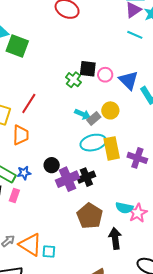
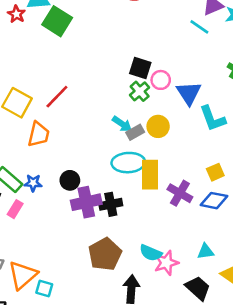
cyan line: (135, 35) -> (199, 27), moved
green cross: (73, 80) -> (140, 91), moved
orange triangle: (30, 245) -> (23, 275), turned 35

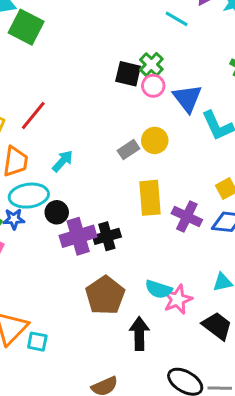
cyan line: (199, 27) -> (177, 19), moved
green cross: (140, 91) -> (151, 64), moved
cyan arrow: (122, 124) -> (63, 161), moved, turned -78
cyan ellipse: (128, 163) -> (29, 196), moved

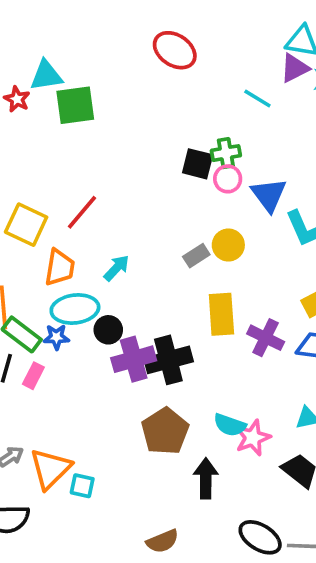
green square: (26, 27) -> (75, 105), turned -36
green cross: (151, 64) -> (226, 153), turned 35
black cross: (107, 236) -> (168, 360), size x1.4

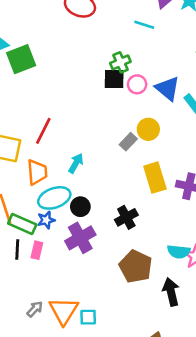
green cross: (226, 153) -> (120, 62), moved
purple cross: (134, 359) -> (80, 238), moved
black cross: (168, 360) -> (126, 217), size x0.7

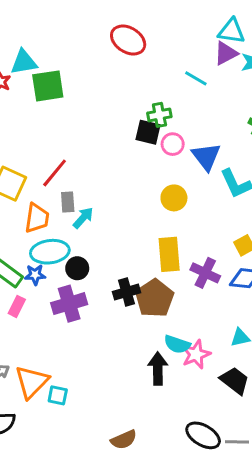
gray rectangle: (128, 142) -> (68, 202), moved, turned -60
brown pentagon: (136, 266) -> (155, 298), moved
black arrow: (171, 292) -> (158, 369), moved

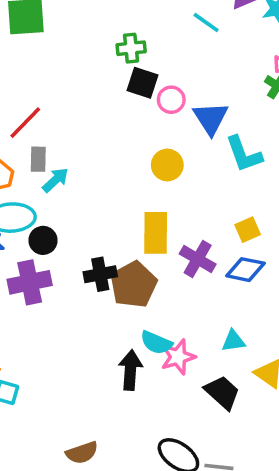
green cross: (159, 115) -> (131, 48), moved

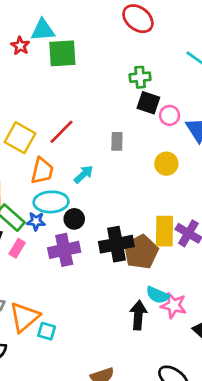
gray rectangle: (38, 159) -> (117, 141), moved
yellow rectangle: (156, 233) -> (164, 231), moved
black cross: (100, 274) -> (116, 244), size x1.4
pink star: (178, 357) -> (174, 305), turned 30

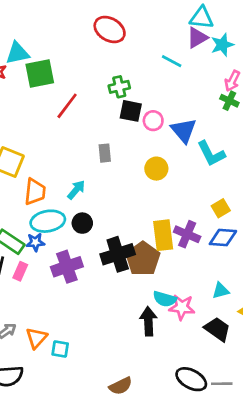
red line: (62, 132) -> (67, 106), moved
black circle: (74, 219) -> (82, 223), moved
orange triangle: (24, 317) -> (36, 338), size x0.7

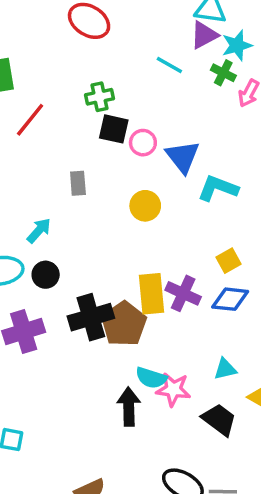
green cross: (229, 101) -> (223, 73), moved
cyan L-shape: (211, 154) -> (218, 188), turned 136

